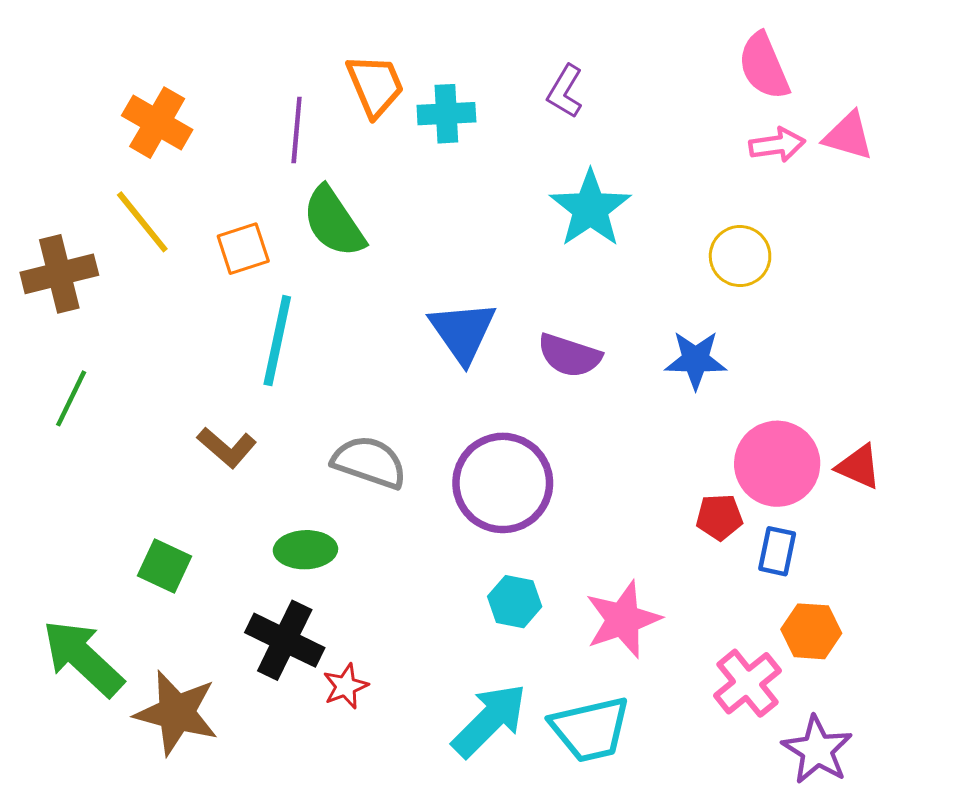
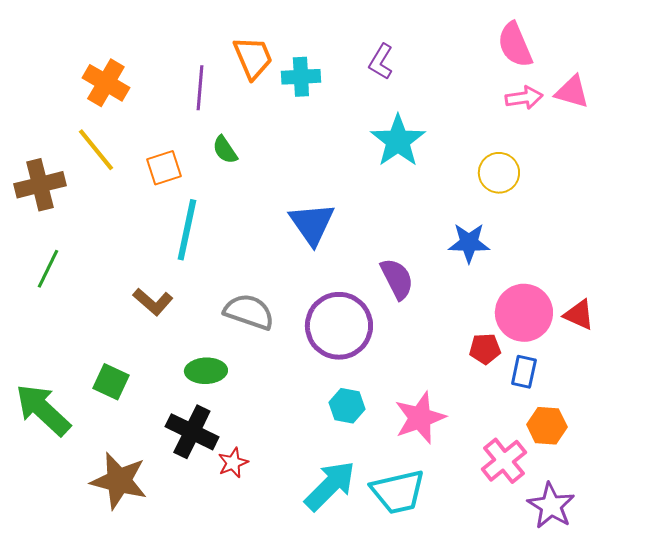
green semicircle: (334, 222) -> (225, 150), size x0.6
purple semicircle: (569, 355) -> (397, 279), moved, turned -135
green arrow: (83, 658) -> (43, 410), moved

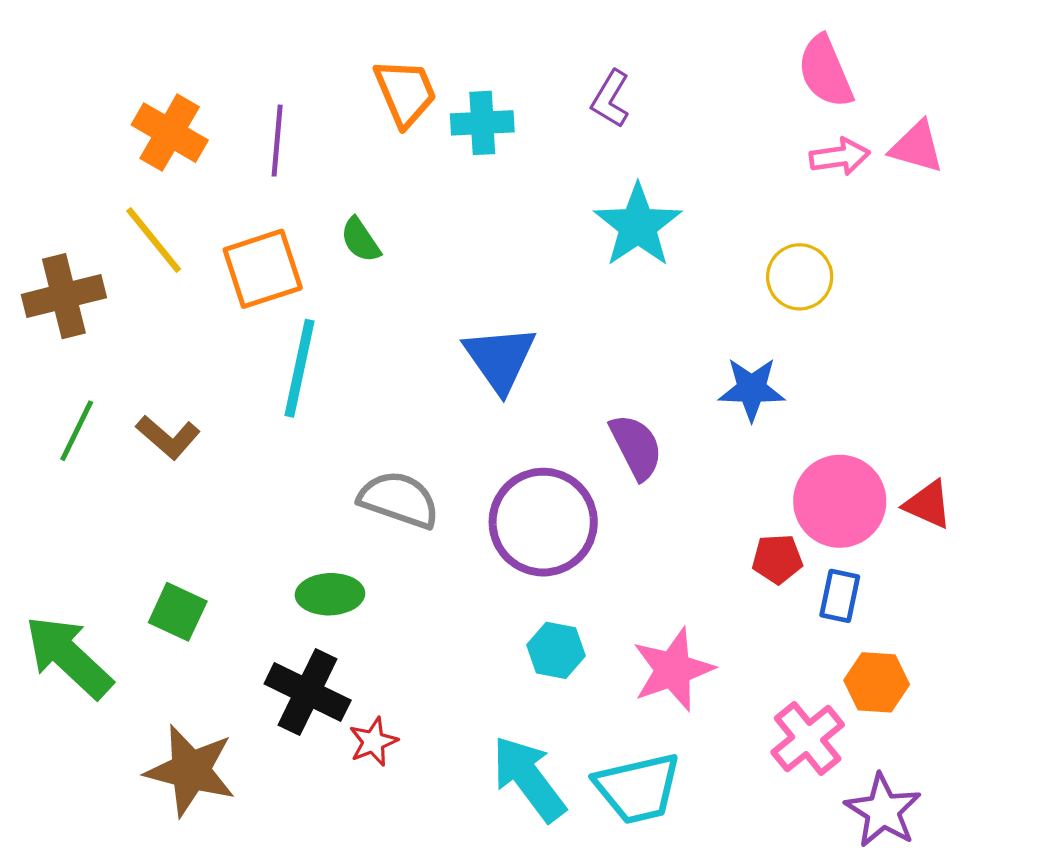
purple line: (200, 88) -> (277, 141), moved
orange square: (164, 168) -> (263, 269), size x1.4
brown L-shape: (153, 302) -> (168, 437), moved
cyan arrow: (330, 486) -> (529, 779), turned -82

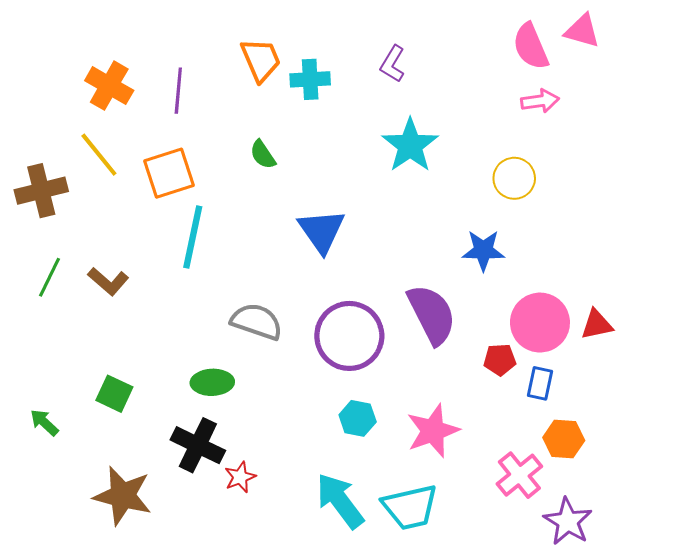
pink triangle: (917, 147) -> (582, 31), moved
green semicircle: (360, 240) -> (263, 155), moved
purple semicircle: (636, 447) -> (432, 314), moved, size x1.4
red triangle: (928, 504) -> (597, 325), turned -36
green arrow: (69, 657) -> (44, 423), size x0.5

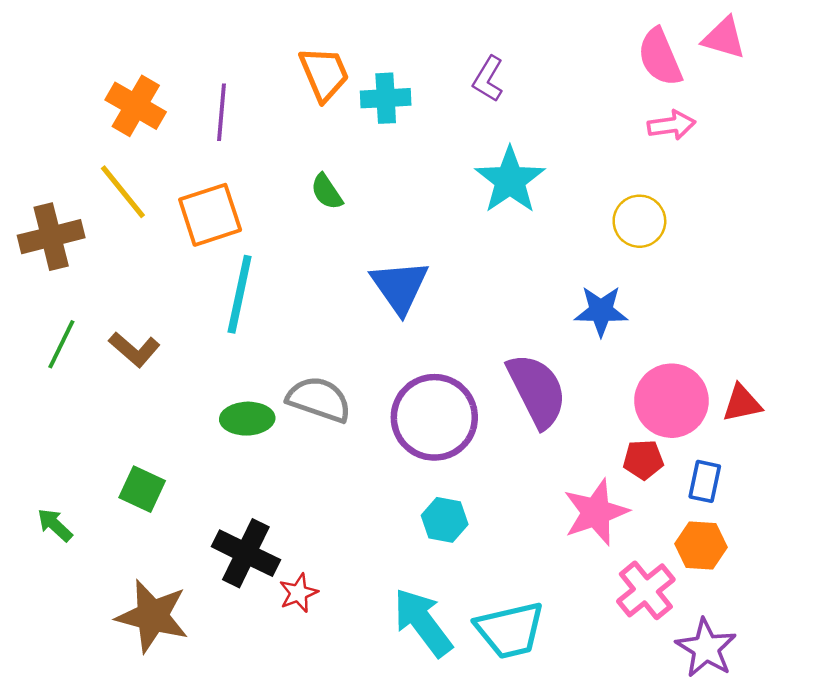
red pentagon: (500, 360) -> (643, 460), moved
green ellipse: (212, 382) -> (247, 419), moved
blue rectangle: (540, 383) -> (705, 481), moved
pink star: (433, 431) -> (596, 512), moved

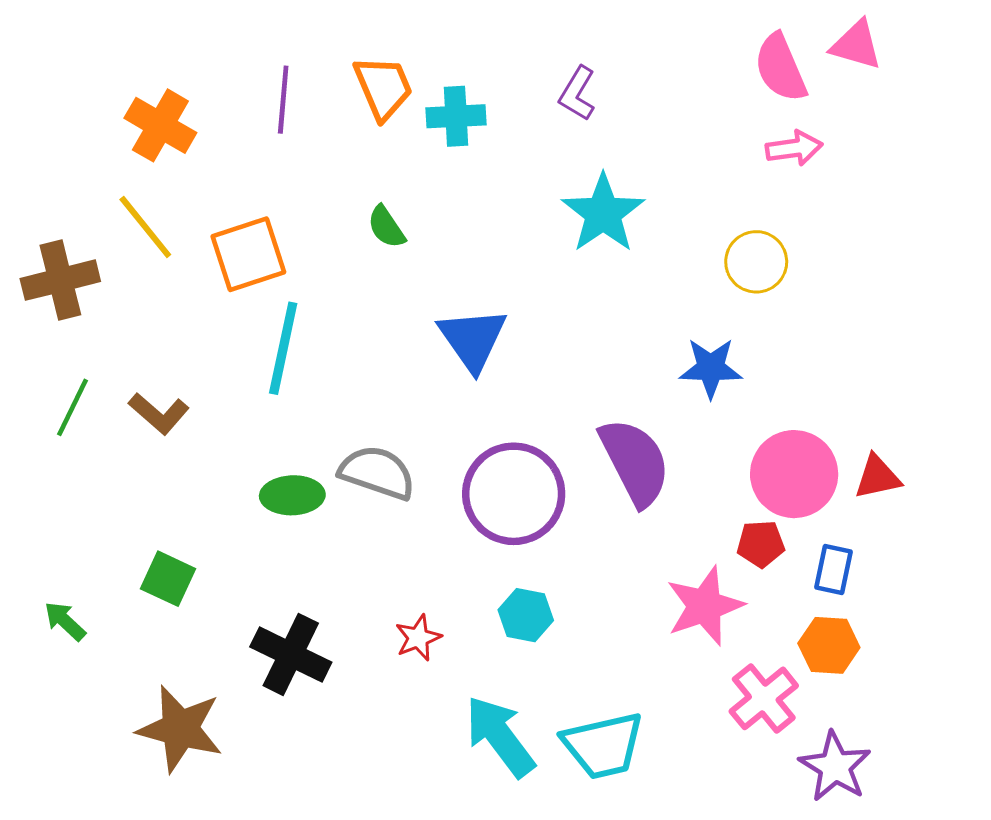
purple line: (222, 112) -> (283, 100), moved
red star: (298, 593) -> (418, 638), moved

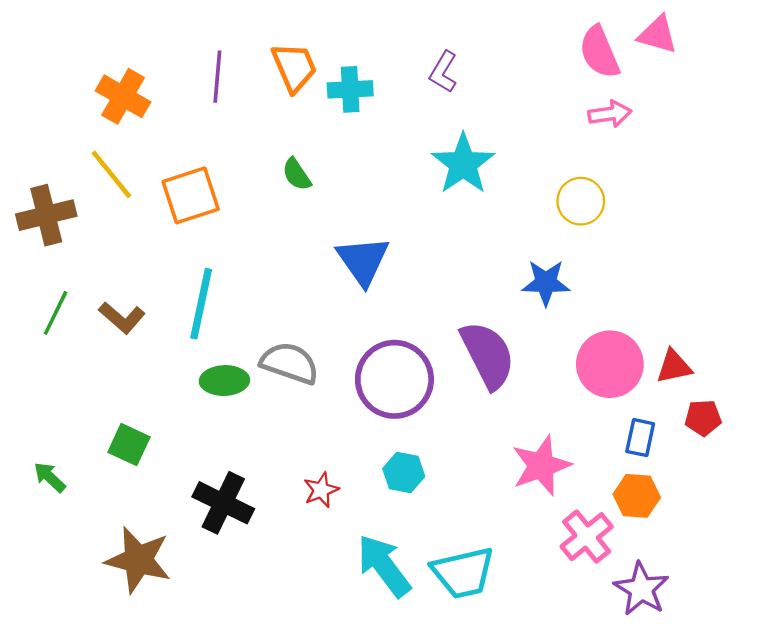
cyan line: (283, 348) -> (201, 304), moved
red pentagon: (761, 544) -> (703, 418), moved

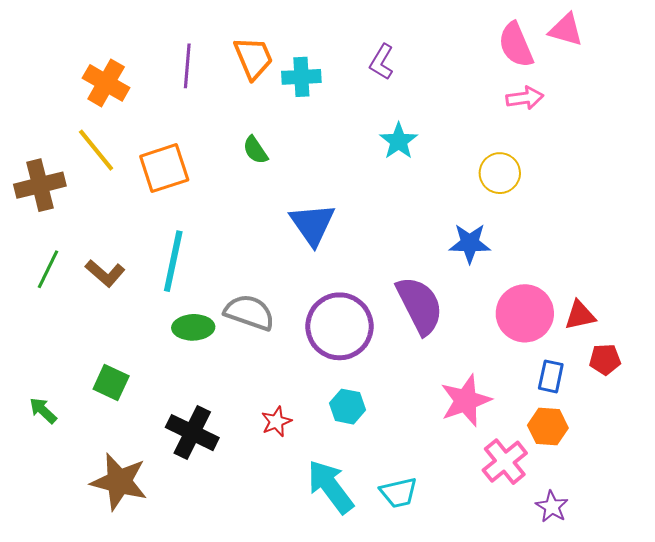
cyan star: (463, 164) -> (399, 141), size x0.7
cyan trapezoid: (463, 573) -> (399, 493), size x0.7
purple star: (641, 589) -> (552, 507), size x0.7

